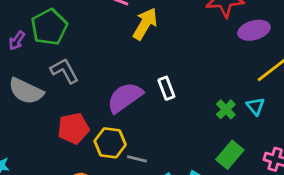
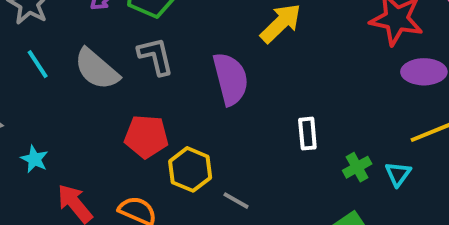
white rectangle: (166, 88) -> (307, 134), moved
purple semicircle: (125, 97) -> (230, 79), moved, turned 96
gray line: (137, 159) -> (236, 201), moved

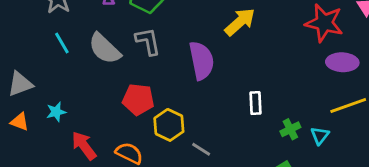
cyan star: (34, 159) -> (56, 112), turned 30

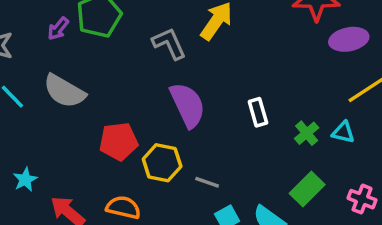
gray L-shape: (148, 41) -> (169, 43), moved
purple semicircle: (201, 61) -> (188, 105), moved
cyan triangle: (320, 136) -> (343, 132), turned -42

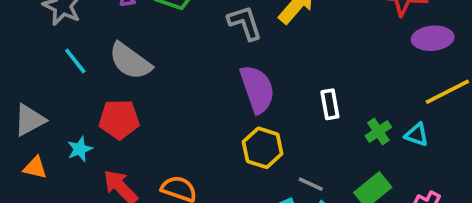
red pentagon: (119, 141) -> (119, 119), moved
yellow hexagon: (162, 163) -> (263, 148), moved
gray line: (207, 182) -> (311, 184), moved

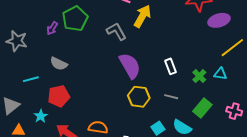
cyan line: (75, 61) -> (31, 79), moved, turned -56
gray semicircle: (130, 61) -> (59, 64), size x0.7
gray line: (311, 184) -> (171, 97), moved

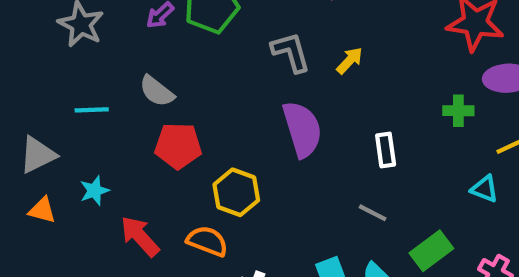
yellow arrow: (142, 16) -> (350, 61), moved, size x0.6
green cross: (199, 76) -> (458, 111), moved, turned 32
red pentagon: (59, 96) -> (178, 146), moved
yellow hexagon: (139, 97) -> (236, 192), moved

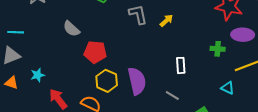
cyan line: (92, 110) -> (16, 32), moved
purple semicircle: (302, 129) -> (137, 81), moved
red pentagon: (178, 146) -> (95, 52), moved

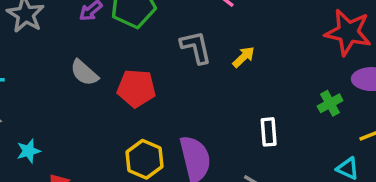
green cross: (218, 49) -> (330, 103), turned -32
red pentagon: (95, 52) -> (136, 88), moved

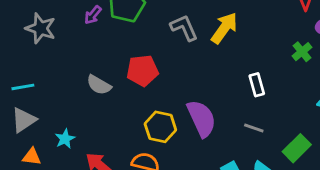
yellow arrow: (244, 57) -> (224, 28), size x1.6
gray semicircle: (84, 73) -> (99, 85), moved

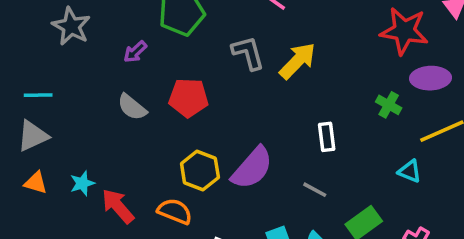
purple arrow: (93, 15) -> (135, 52), moved
green cross: (302, 52) -> (389, 105), turned -30
purple semicircle: (201, 118) -> (252, 168), turned 57
cyan star: (65, 139) -> (82, 183), moved

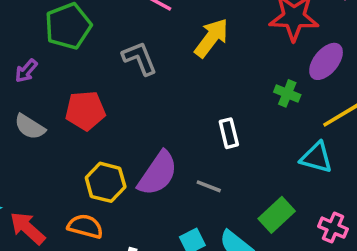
yellow arrow: (298, 61) -> (211, 38), moved
purple ellipse: (430, 78) -> (326, 61), turned -42
cyan triangle: (410, 171) -> (316, 158), size x1.4
gray line: (315, 190) -> (209, 186), moved

